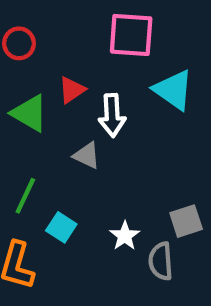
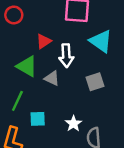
green triangle: (30, 113) -> (27, 66), moved
gray square: (186, 221) -> (95, 82), moved
cyan square: (61, 227) -> (38, 119), turned -35

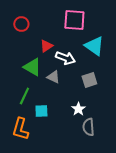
white arrow: (66, 56) -> (65, 58), turned -66
white star: (73, 124) -> (78, 109), moved

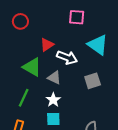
pink square: (74, 20) -> (77, 17), size x0.7
white star: (78, 109) -> (53, 100), moved
cyan square: (41, 111) -> (53, 119), moved

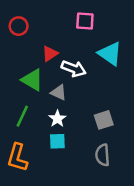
gray square: (93, 81) -> (104, 120), moved

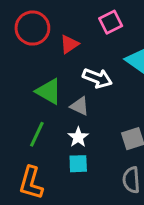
pink square: (85, 21) -> (111, 22), turned -30
red circle: (19, 26) -> (32, 28), size x1.5
red triangle: (50, 54) -> (69, 44), moved

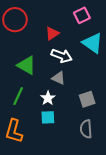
pink square: (111, 22) -> (82, 15), moved
red triangle: (69, 44) -> (52, 33), moved
gray triangle: (80, 106) -> (58, 78), moved

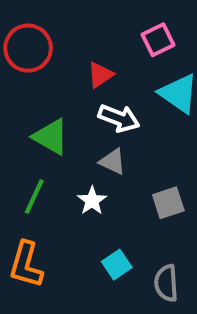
cyan square: (48, 117) -> (117, 265), moved, turned -32
gray semicircle: (86, 129) -> (166, 283), moved

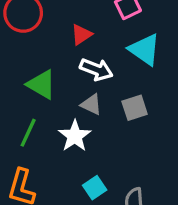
white star: (92, 201) -> (75, 136), size x1.4
gray square: (168, 203) -> (135, 108), moved

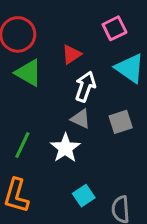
white arrow: (96, 69) -> (85, 87), turned -92
green triangle: (41, 84) -> (29, 73), moved

